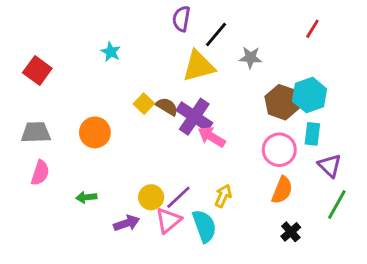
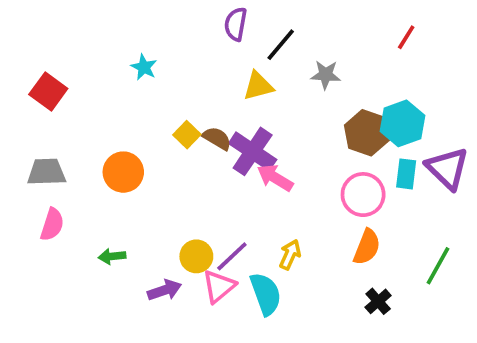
yellow triangle: (199, 66) -> (258, 86), size x0.7
purple triangle: (330, 166) -> (447, 168), moved, size x1.4

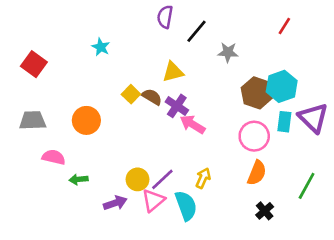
yellow triangle: (258, 86) -> (173, 72), moved
purple cross: (253, 151) -> (177, 106), size x0.7
pink semicircle: (52, 225) -> (54, 157), moved, turned -95

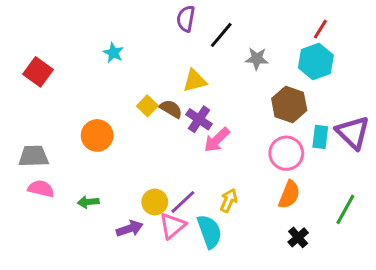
cyan hexagon: (282, 86) -> (316, 62), moved
gray trapezoid: (33, 120) -> (34, 156), moved
pink arrow: (193, 124) -> (217, 140), turned -75
pink semicircle: (54, 157) -> (41, 189), moved

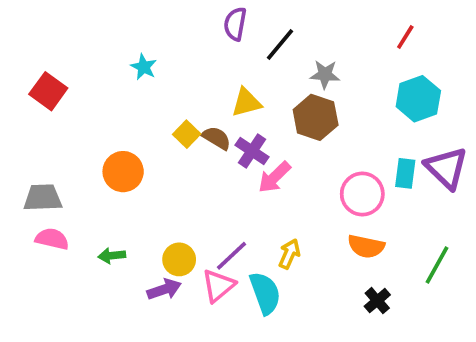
cyan hexagon: (316, 62) -> (418, 99), moved
brown hexagon: (289, 104) -> (316, 117), moved
orange semicircle: (289, 195) -> (366, 246), turned 80
yellow circle: (155, 202) -> (179, 259), moved

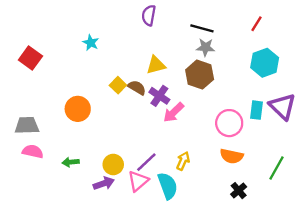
black line: (280, 44) -> (202, 28), moved, turned 65

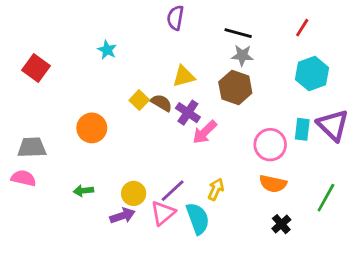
pink semicircle: (33, 151) -> (23, 178), moved

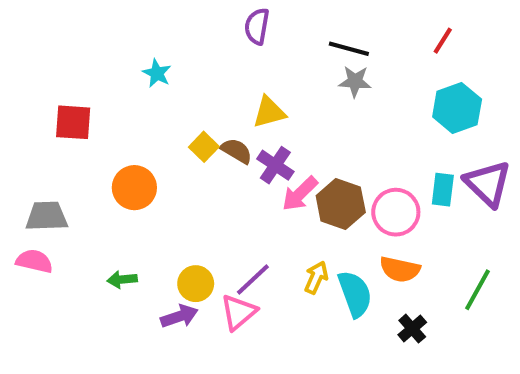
red square: (36, 68) -> (73, 122), moved, turned -32
brown hexagon: (235, 88) -> (341, 204), moved
cyan semicircle: (198, 219) -> (355, 294), moved

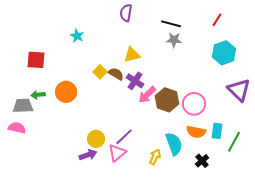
cyan rectangle: (443, 190) -> (217, 131), moved
yellow arrow: (316, 277) -> (155, 157), moved
green arrow: (122, 280) -> (38, 95), moved

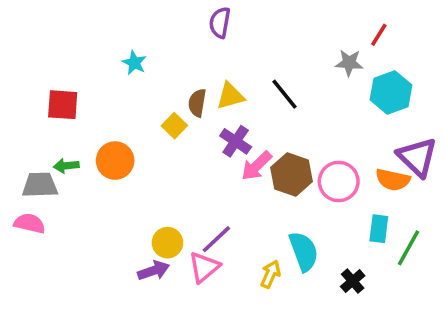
black line: (171, 24) -> (285, 94), moved, turned 36
gray star: (174, 40) -> (349, 63), moved
brown semicircle: (116, 74) -> (197, 103), moved, turned -112
orange semicircle: (196, 132) -> (393, 180), moved

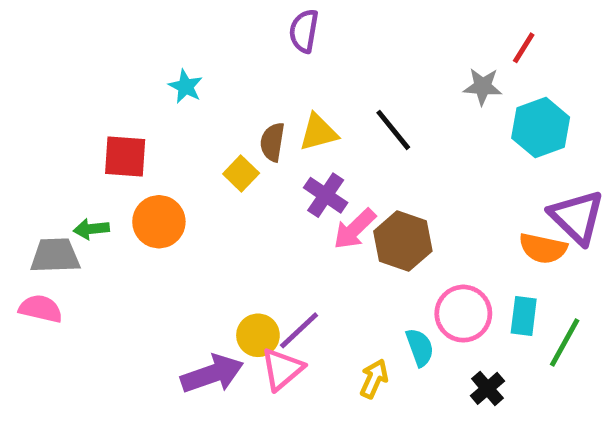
red square: (63, 105) -> (125, 157), moved
pink circle: (339, 182) -> (463, 314), moved
yellow circle: (167, 243) -> (258, 335), moved
cyan semicircle: (304, 251) -> (420, 347), size x0.7
purple arrow: (154, 271) -> (212, 374), size x1.4

